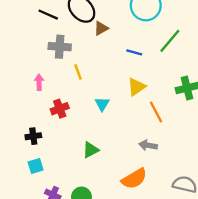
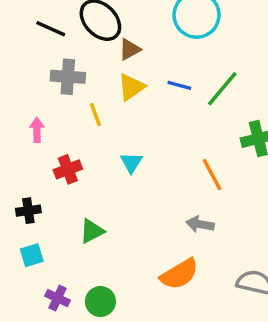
green line: (170, 41) -> (222, 89), moved
yellow triangle: (137, 87) -> (131, 87), moved
green triangle: (91, 150) -> (92, 231), moved

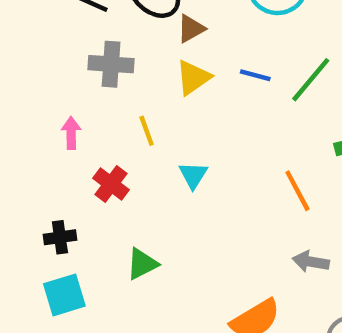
yellow line: (95, 114) -> (147, 131), moved
red cross: (68, 169) -> (111, 184), turned -32
gray arrow: (200, 224) -> (311, 262), moved
cyan square: (32, 255) -> (64, 295), size x1.4

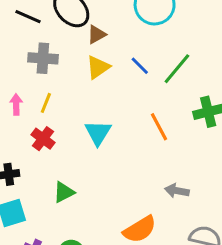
blue line: (255, 75) -> (140, 66), turned 30
yellow line: (147, 131) -> (46, 103), moved, turned 42
cyan triangle: (193, 175) -> (98, 133), size x1.4
orange line: (297, 191) -> (159, 127), moved

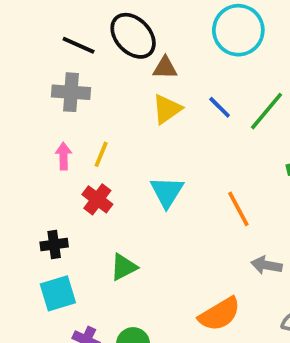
brown triangle: (97, 34) -> (165, 68), turned 30
gray cross: (43, 58) -> (71, 92), moved
orange line: (159, 127) -> (238, 209), moved

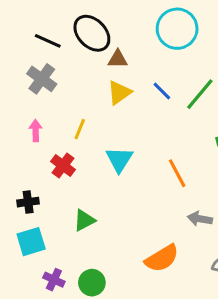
gray cross: (71, 92) -> (42, 79), turned 32
yellow line: (101, 154) -> (80, 129), moved

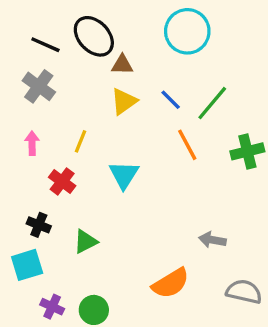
orange line: (177, 173) -> (187, 145), moved
black cross: (28, 202) -> (39, 225), moved, turned 30

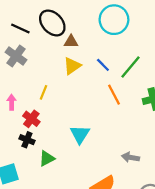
pink arrow: (32, 143) -> (12, 102), moved
cyan triangle: (124, 175) -> (80, 134), moved
black cross: (39, 225) -> (27, 140), moved

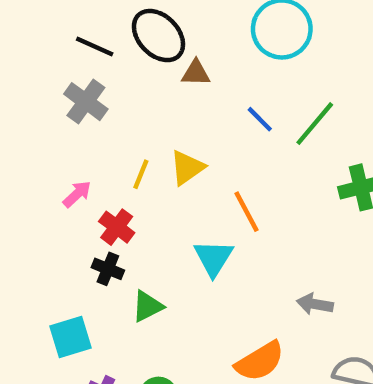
yellow triangle: (72, 66) -> (187, 168), moved
orange line: (114, 95) -> (247, 212), moved
pink arrow: (12, 102) -> (77, 194), turned 48

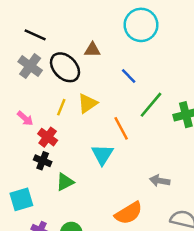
black ellipse: (158, 36) -> (65, 67), moved
green line: (315, 124) -> (151, 105), moved
pink arrow: (77, 194) -> (25, 118), turned 84

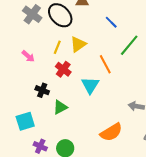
red cross: (48, 137) -> (63, 69), moved

